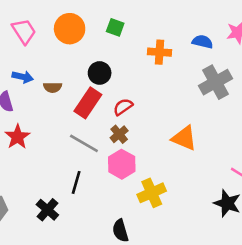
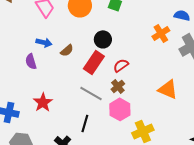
orange cross: (159, 52) -> (161, 33), moved, turned -36
brown semicircle: (53, 87) -> (67, 50), turned -40
red star: (17, 137) -> (43, 102), moved

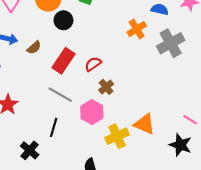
black circle: (103, 39) -> (63, 20), moved
brown cross: (118, 86) -> (106, 87), moved
orange triangle: (168, 89) -> (144, 124), moved

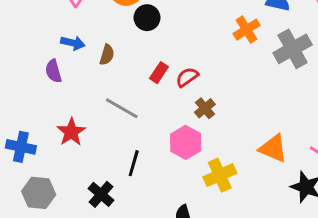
brown semicircle: (34, 48) -> (107, 55), turned -32
red rectangle: (63, 61) -> (159, 73), moved, size x0.6
gray line: (60, 95) -> (122, 108), moved
orange triangle: (144, 124) -> (273, 148), moved

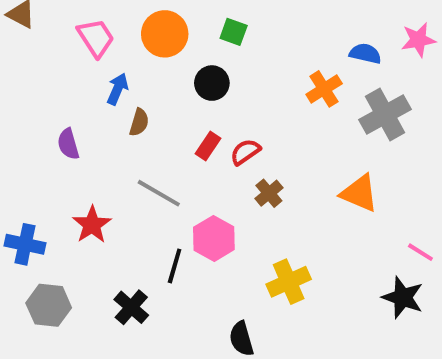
black circle: (147, 18) -> (212, 83), moved
blue arrow: (73, 43) -> (117, 89), moved, turned -80
pink hexagon: (186, 142) -> (214, 238), moved
orange triangle: (273, 148) -> (359, 193), moved

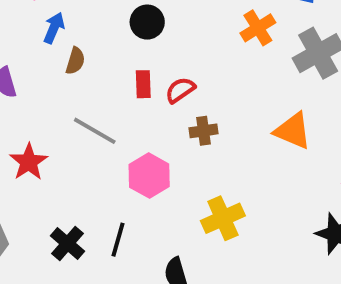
red rectangle: (208, 146) -> (143, 84), turned -36
brown cross: (269, 193) -> (204, 131), turned 32
black line: (175, 266) -> (118, 240), moved

